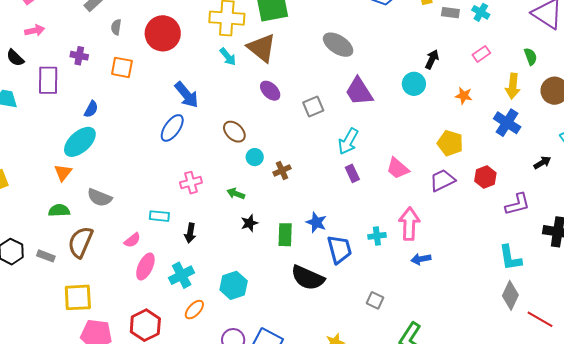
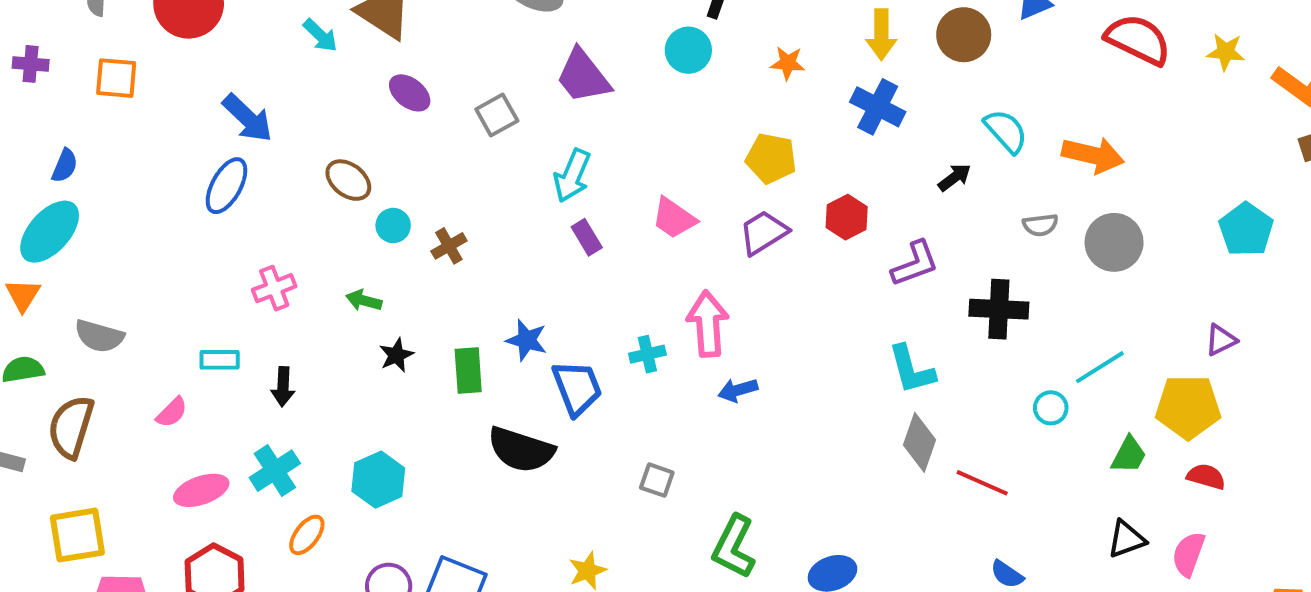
pink ellipse: (145, 266) -> (201, 490), moved, turned 52

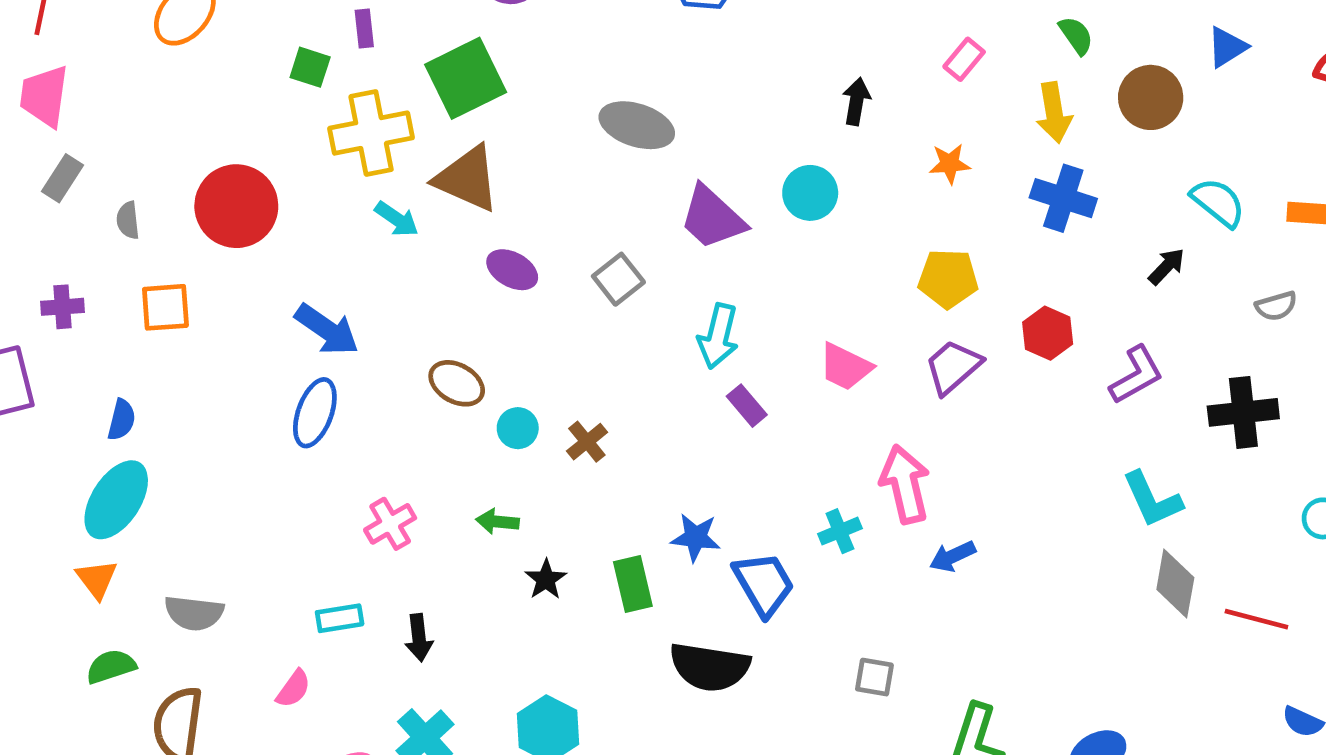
cyan circle: (688, 50) -> (810, 193), moved

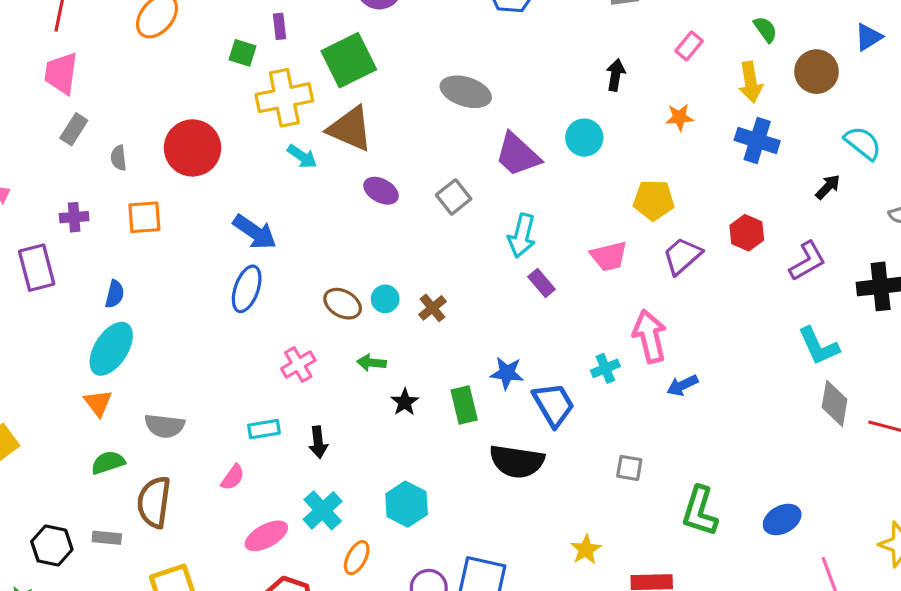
yellow pentagon: (948, 278) -> (654, 200), moved
pink trapezoid: (845, 367) -> (609, 256), turned -39
brown ellipse: (457, 383) -> (343, 304), moved

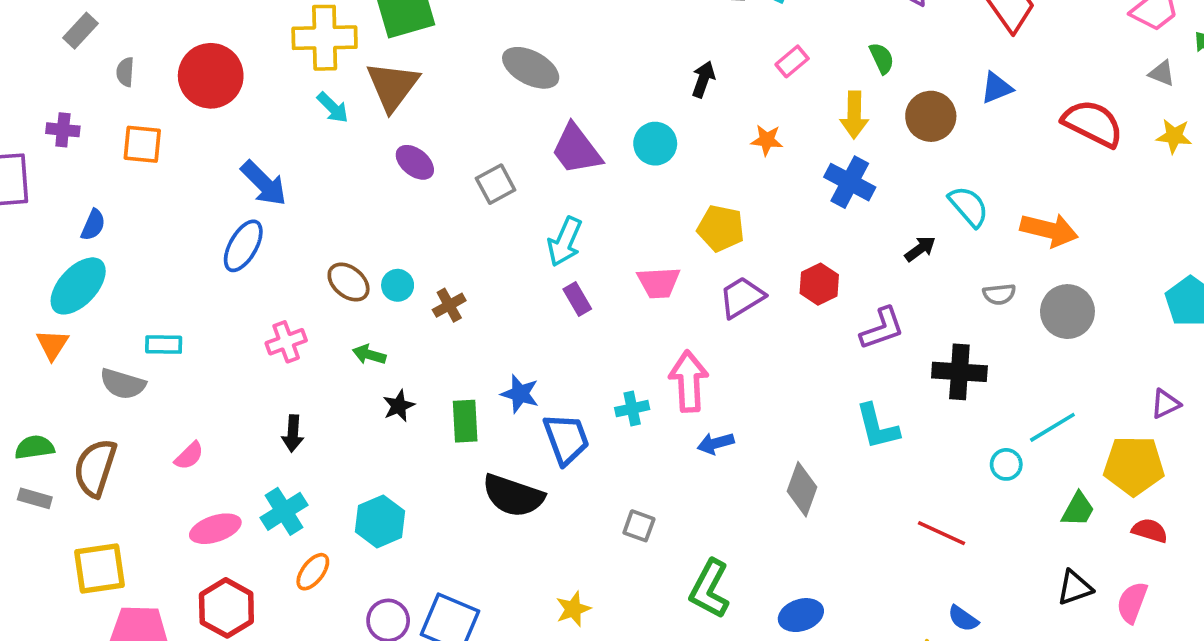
brown triangle: (350, 129) -> (393, 86), turned 33
gray diamond: (835, 403) -> (802, 489), moved
cyan rectangle: (264, 429) -> (164, 345), moved
green semicircle: (108, 463) -> (35, 447), moved

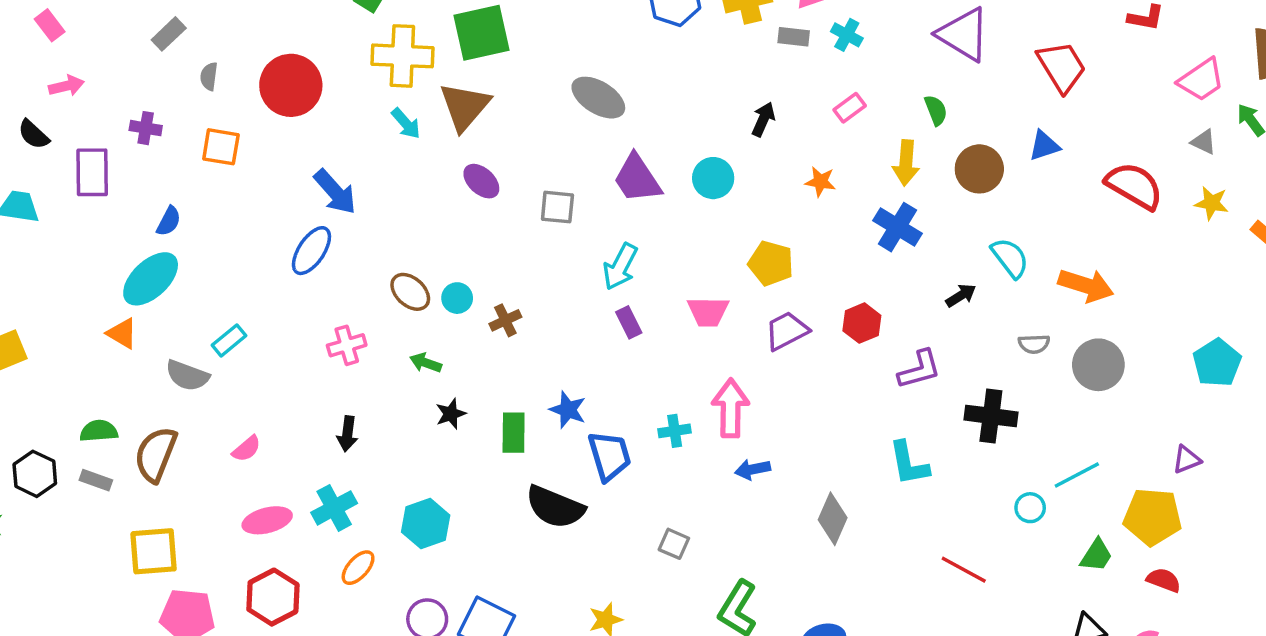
gray square: (496, 184) -> (557, 207), turned 30
orange triangle: (52, 344) -> (122, 333), turned -36
cyan rectangle: (164, 345) -> (229, 340), turned -44

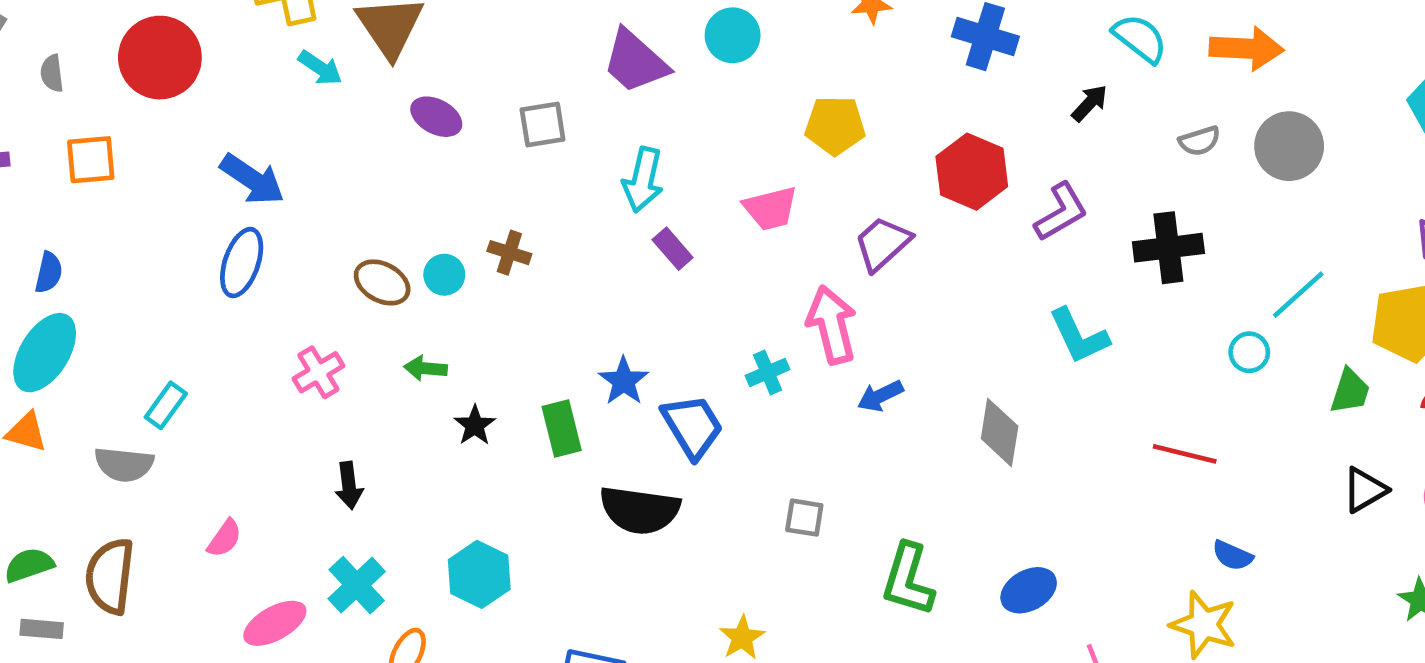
brown cross: (505, 320) -> (509, 253), moved, turned -32
red hexagon: (862, 323) -> (972, 172), size x1.4
purple trapezoid: (787, 331) -> (882, 244), moved
blue star: (568, 410) -> (624, 381), turned 30

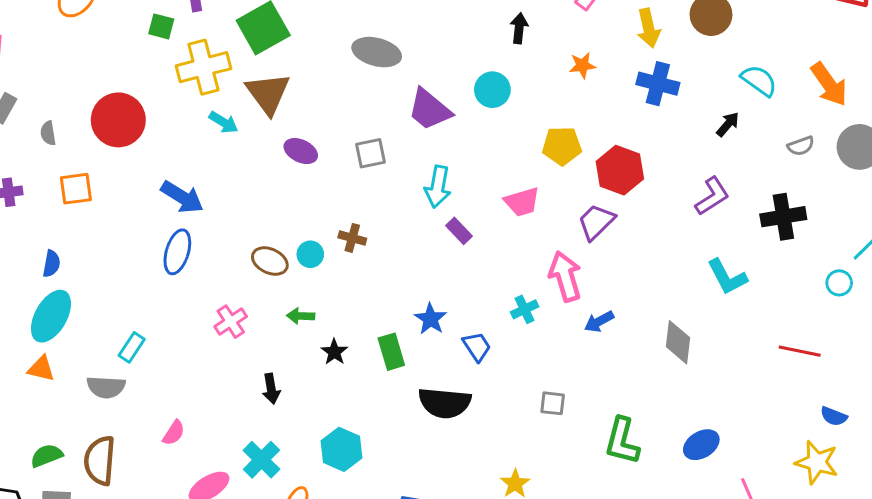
orange arrow: (1247, 48) -> (829, 84), turned 54
red hexagon: (972, 172) -> (620, 170), moved
blue trapezoid: (692, 426) -> (477, 347), size x0.7
black arrow: (349, 485) -> (271, 389), moved

